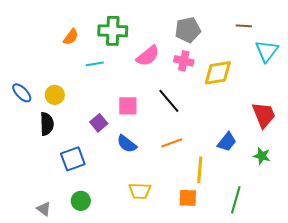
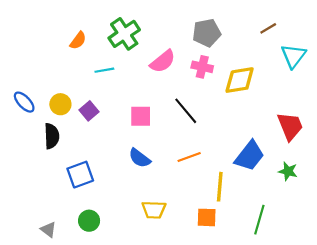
brown line: (244, 26) -> (268, 28), turned -35
green cross: (113, 31) -> (124, 34), turned -36
purple square: (99, 123) -> (89, 111), moved
blue trapezoid: (227, 142) -> (249, 156), size x1.4

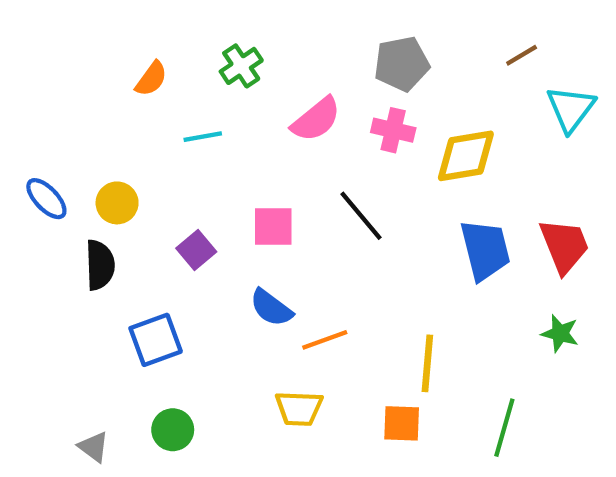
green cross: (124, 34) -> (241, 66), size x0.7
purple square: (89, 111) -> (196, 250), moved
blue trapezoid: (249, 156) -> (485, 250), moved, turned -52
orange line: (189, 157) -> (325, 340), moved

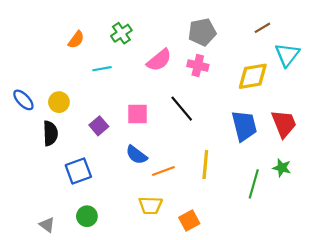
yellow diamond: (466, 156) -> (253, 76), moved
yellow line: (427, 363) -> (205, 165), moved
orange square: (402, 423) -> (189, 221), moved, turned -30
green line: (504, 428) -> (254, 184), moved

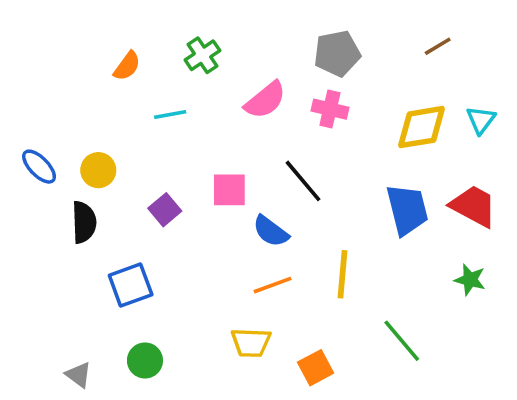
cyan triangle: (287, 55) -> (481, 120), moved, size x0.7
red trapezoid: (284, 124) -> (474, 206), turned -40
blue semicircle: (136, 155) -> (271, 231), moved
green line: (254, 184) -> (402, 341), moved, turned -56

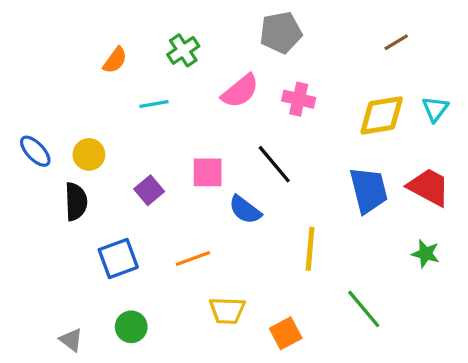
gray pentagon: (337, 53) -> (281, 33), moved
orange line: (272, 285) -> (193, 259), moved

